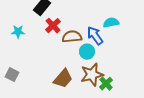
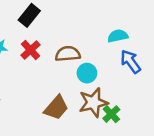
red cross: (53, 26) -> (31, 50), moved
blue arrow: (95, 36) -> (131, 62), moved

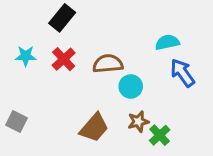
brown star: (93, 103) -> (138, 122), size x0.6

